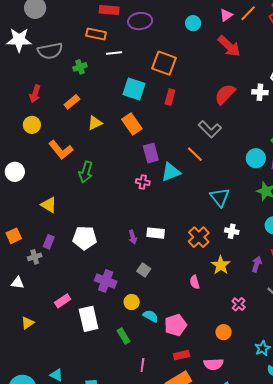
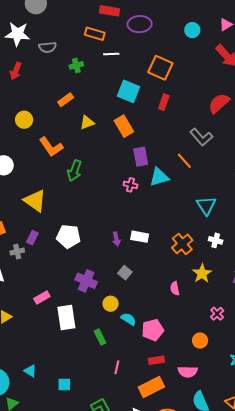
gray semicircle: (50, 51) -> (48, 47), size x0.7
red arrow: (35, 94) -> (16, 71), moved
yellow triangle: (49, 205) -> (35, 201), size x1.4

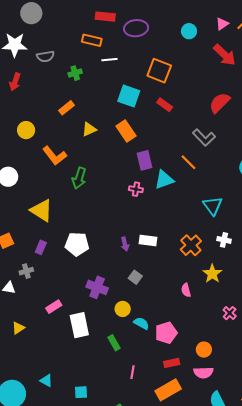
red rectangle: (164, 102) -> (165, 105), turned -70
gray cross: (17, 252) -> (26, 271), moved
orange circle: (200, 341) -> (204, 350), moved

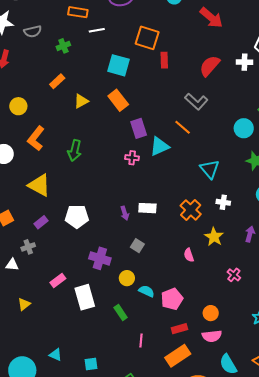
red rectangle: (165, 105) -> (164, 60), moved, turned 56
orange L-shape: (55, 156) -> (36, 138), moved, turned 80
purple rectangle: (41, 247) -> (41, 222), turned 32

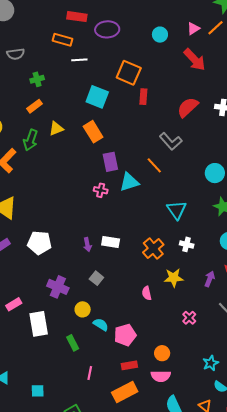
green cross: (63, 46) -> (37, 79), moved
green arrow: (75, 151) -> (31, 140), moved
yellow star: (214, 237) -> (174, 278), turned 30

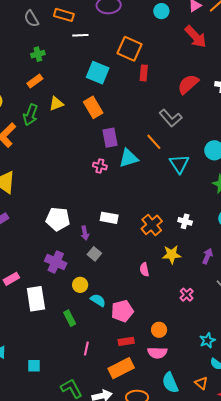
gray semicircle: (16, 54) -> (31, 19), moved, turned 66
cyan triangle: (177, 210) -> (179, 164), moved
white pentagon: (39, 243) -> (58, 219), moved
purple arrow: (87, 245) -> (85, 233), moved

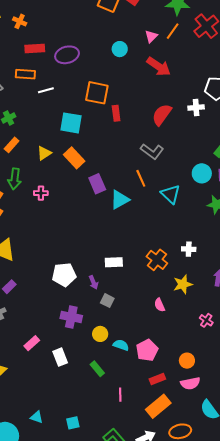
yellow triangle: (56, 104) -> (44, 153), moved
orange line: (154, 142) -> (141, 178), turned 30
pink cross: (100, 166) -> (41, 193), moved
white rectangle: (36, 299) -> (60, 357), size x0.7

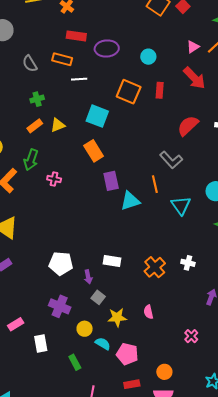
cyan circle: (120, 49) -> (148, 57), moved
red rectangle: (116, 113) -> (160, 90), moved
yellow triangle: (44, 153) -> (58, 125), moved
yellow star: (183, 284) -> (117, 317), moved
pink pentagon: (147, 350) -> (127, 354), turned 30

